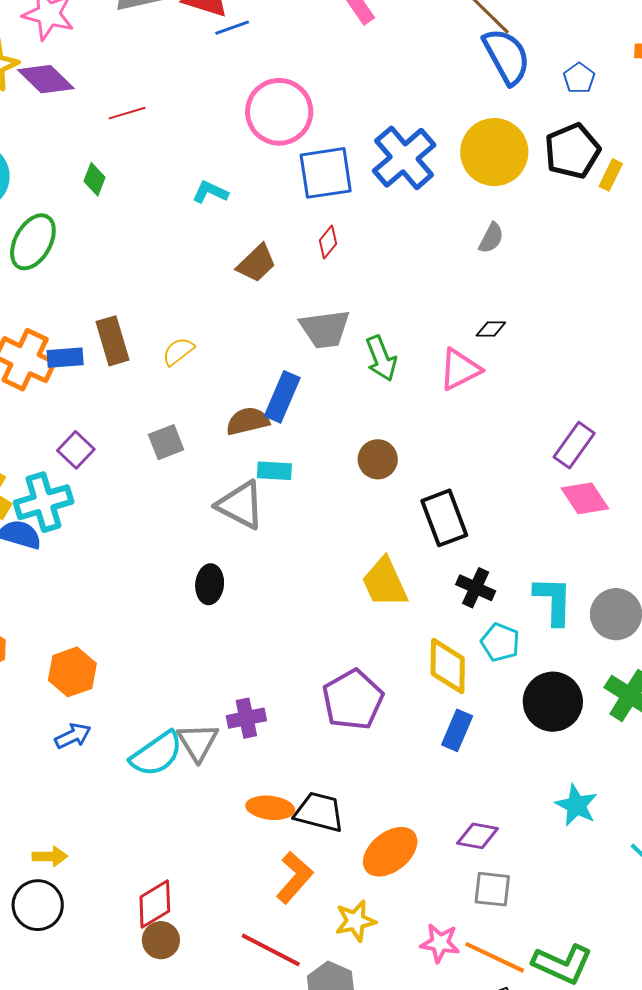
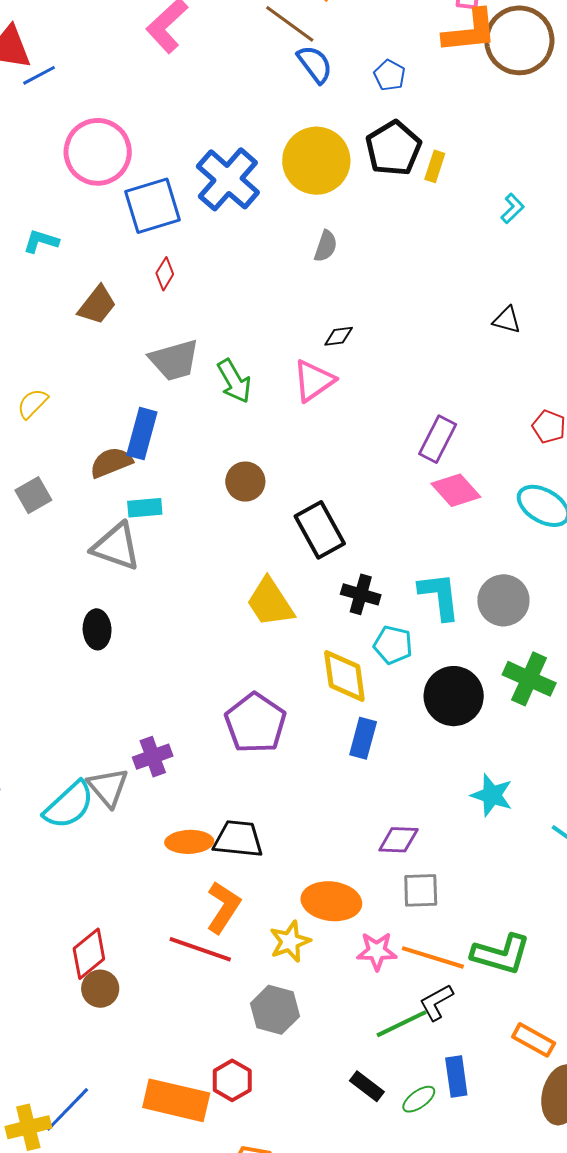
blue semicircle: (507, 56) -> (315, 64), size x0.7
orange ellipse: (390, 852) -> (331, 901), moved, turned 54
red line: (271, 950) -> (200, 949), moved

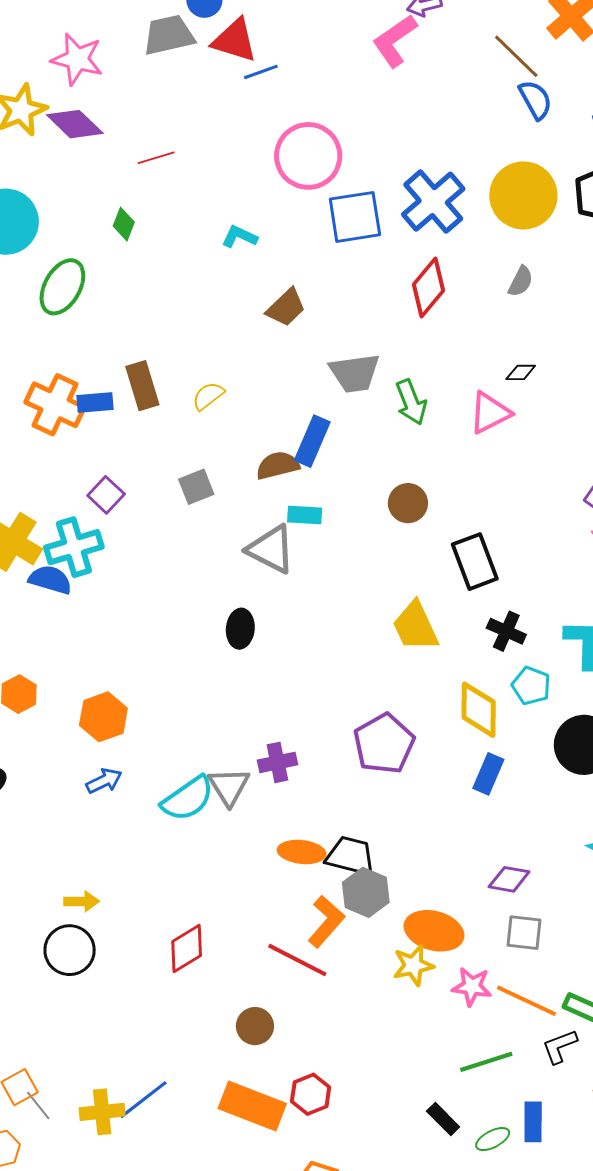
red diamond: (165, 274) -> (428, 288), moved, size x1.8
yellow star: (290, 941) -> (413, 965), moved
brown circle: (100, 989) -> (255, 1026), moved
black L-shape: (436, 1002) -> (560, 1046), moved
gray hexagon: (275, 1010) -> (366, 892), moved

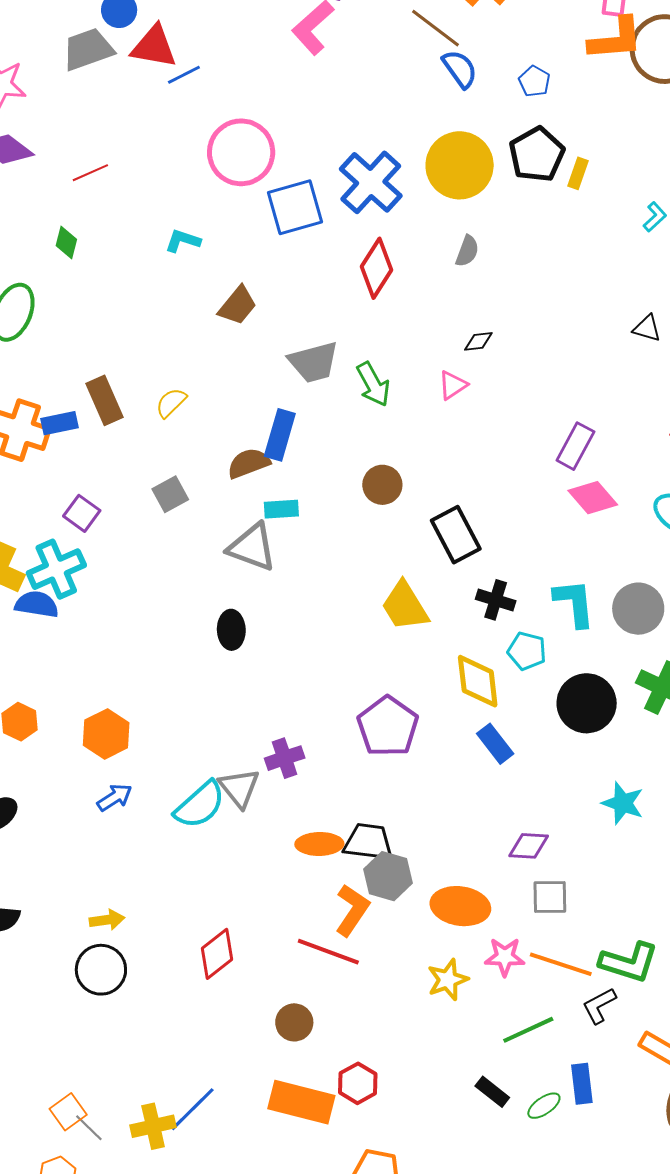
pink triangle: (490, 413) -> (453, 385), size x0.7
blue rectangle: (488, 774) -> (495, 744), turned -54
yellow star: (413, 965) -> (448, 980), moved

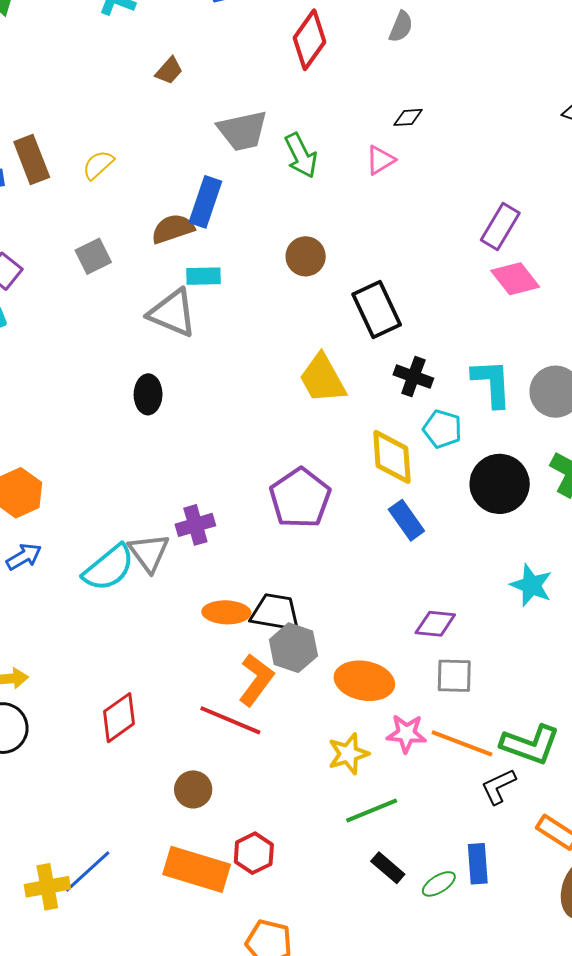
brown trapezoid: (238, 306) -> (169, 71), size x0.7
green line: (528, 1030) -> (372, 811), moved

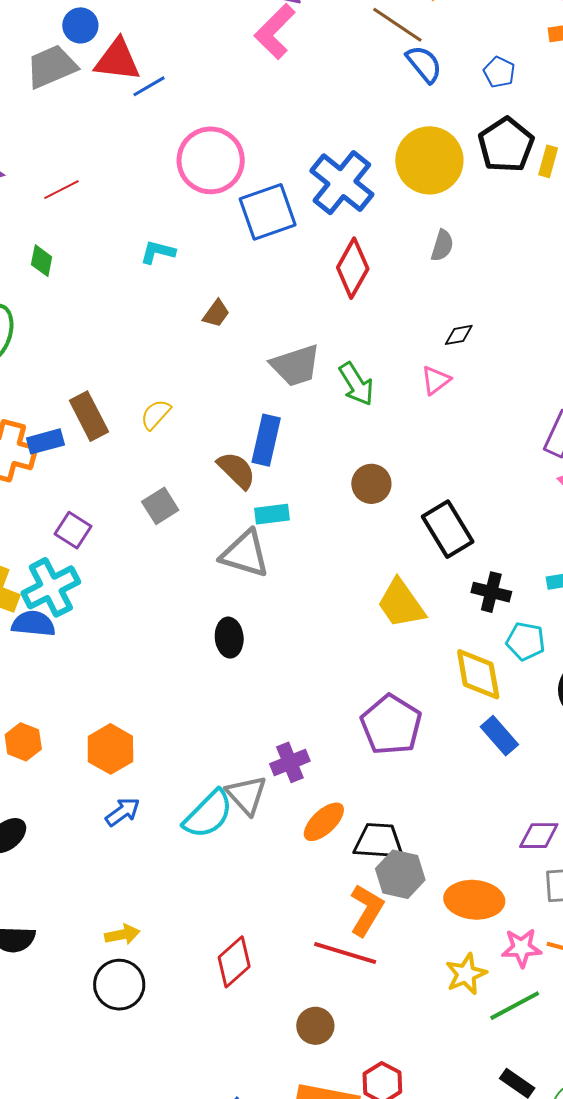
brown semicircle: (173, 229) -> (237, 470), turned 69
orange ellipse: (226, 612) -> (324, 822), moved, turned -39
green line: (372, 811) -> (515, 1006), moved

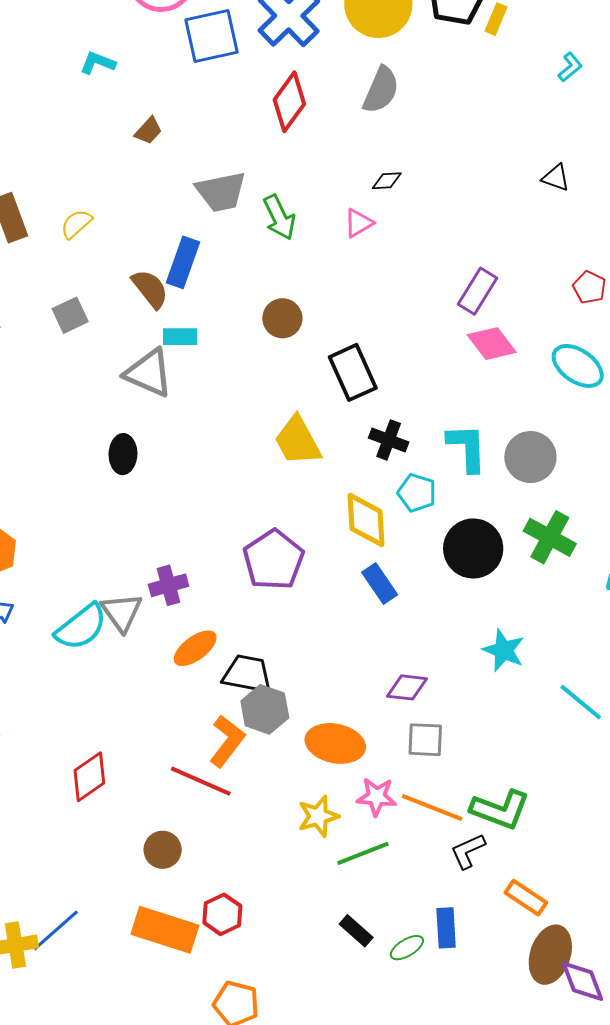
gray semicircle: (442, 245) -> (381, 90), size x1.5

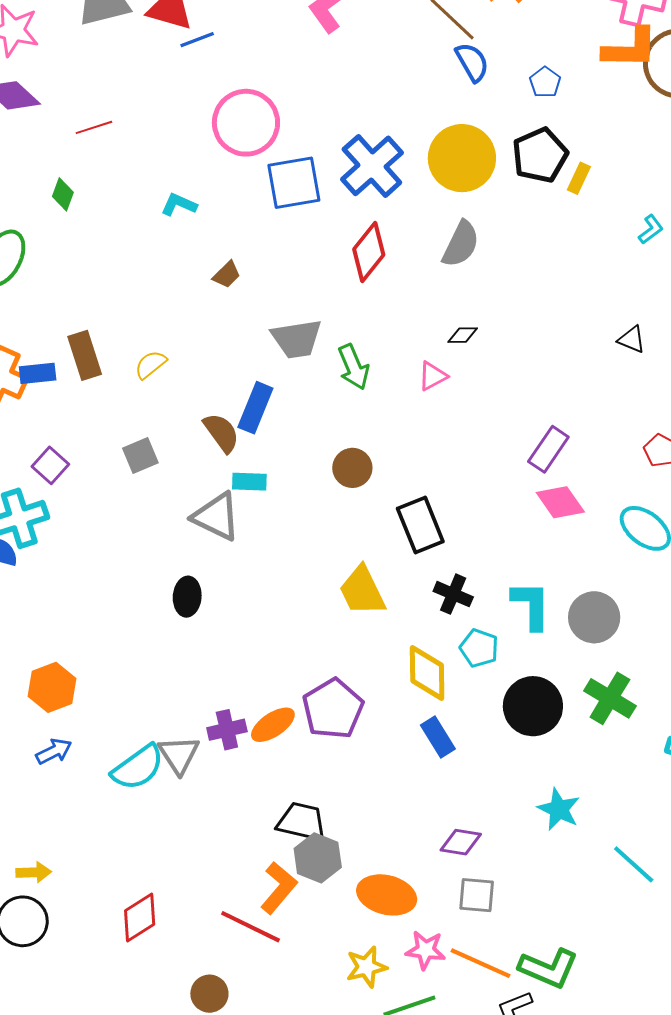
orange ellipse: (195, 648) -> (273, 725), moved

